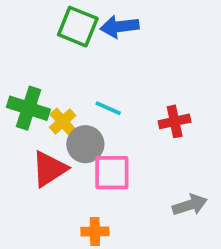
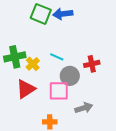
green cross: (28, 108) -> (15, 57), turned -30
gray circle: (85, 144) -> (70, 76), moved
gray arrow: (190, 205) -> (84, 108), moved

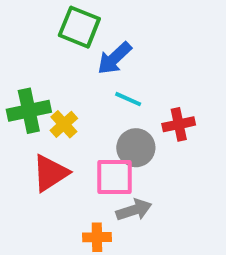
blue arrow: (63, 14) -> (114, 58), moved, turned -36
cyan line: (57, 57) -> (128, 99), moved
gray arrow: (84, 108) -> (134, 210), moved

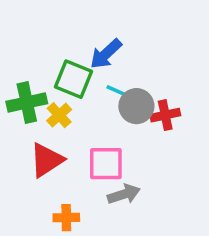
green square: (79, 27) -> (73, 79), moved
gray circle: (136, 148) -> (136, 106), moved
orange cross: (97, 237) -> (66, 218), moved

